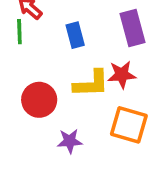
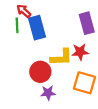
blue rectangle: (75, 35) -> (37, 28), moved, size x1.5
red circle: (39, 100) -> (40, 72), moved

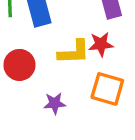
red circle: (40, 72) -> (19, 65), moved

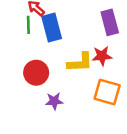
purple star: (55, 103) -> (54, 101), moved

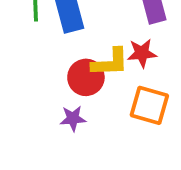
red circle: (36, 73) -> (86, 77), moved

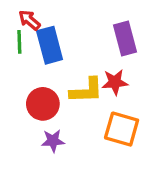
red circle: (86, 77) -> (43, 104), moved

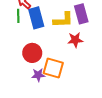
yellow L-shape: (86, 90) -> (63, 20), moved
orange square: (122, 129) -> (53, 68), moved

